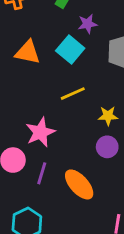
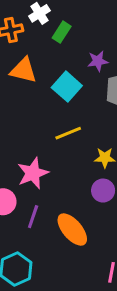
purple star: (88, 24) -> (98, 61), moved
orange triangle: (28, 52) -> (23, 70), moved

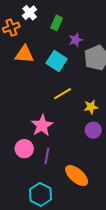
green rectangle: (62, 32) -> (57, 23), moved
orange ellipse: (72, 230) -> (77, 176), moved

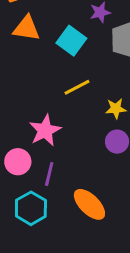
cyan hexagon: (40, 194) -> (31, 208), moved

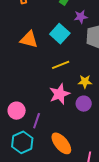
orange triangle: (26, 28) -> (29, 39), moved
pink star: (45, 130) -> (60, 94), moved

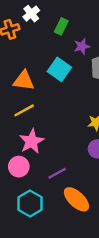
yellow line: (61, 65) -> (24, 110), moved
pink star: (60, 94) -> (32, 141), moved
purple line: (37, 121) -> (57, 173), moved, turned 49

